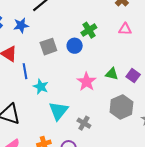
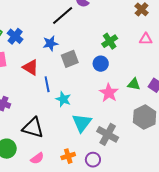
blue star: (21, 25) -> (50, 43), moved
blue circle: (75, 46) -> (101, 64), moved
gray cross: (84, 123) -> (108, 134), size x1.5

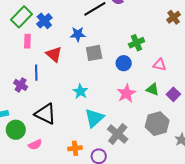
pink triangle: (146, 39) -> (160, 65), moved
blue line: (47, 84) -> (36, 73), moved
pink semicircle: (37, 158) -> (35, 145), moved

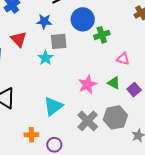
blue circle: (124, 63) -> (83, 19), moved, size x1.5
cyan star: (80, 91) -> (45, 58), moved
gray cross: (118, 134) -> (88, 121), moved

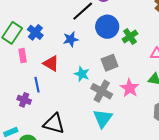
gray square: (59, 41) -> (110, 63), moved
gray cross: (88, 121) -> (102, 91), moved

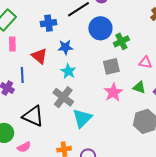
blue cross: (35, 32) -> (48, 23), moved, turned 35
blue star: (71, 39) -> (65, 47), moved
gray square: (110, 63) -> (111, 66), moved
gray cross: (102, 91) -> (63, 97), moved

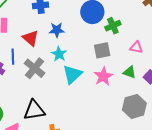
gray cross: (63, 97) -> (35, 68), moved
black triangle: (33, 116) -> (34, 110), moved, turned -35
cyan triangle: (82, 118) -> (72, 74), moved

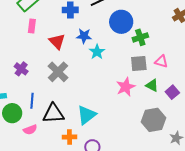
gray square: (102, 50) -> (139, 63), moved
cyan star: (59, 54) -> (97, 52), moved
blue line: (13, 57) -> (32, 101), moved
cyan triangle: (72, 74) -> (87, 115), moved

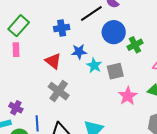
pink rectangle: (32, 26) -> (16, 50), moved
gray square: (139, 63) -> (115, 71), moved
purple cross: (21, 69) -> (16, 108), moved

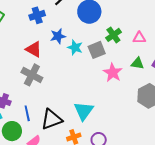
green cross: (135, 45) -> (113, 35), moved
gray cross: (59, 91) -> (32, 75), moved

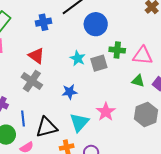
green cross: (113, 35) -> (117, 50), turned 35
blue star: (58, 36) -> (70, 92), moved
pink triangle: (139, 38) -> (143, 56), size x1.5
pink star: (113, 73) -> (106, 112), moved

